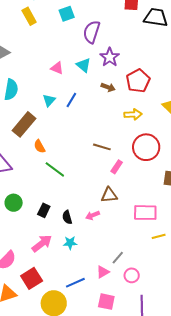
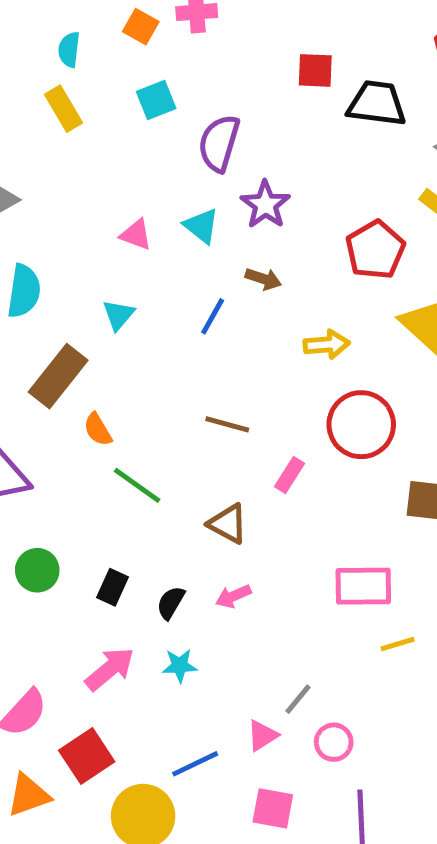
red pentagon: (138, 81) -> (375, 250), moved
blue line: (71, 100) -> (213, 316), moved
brown line: (102, 147) -> (227, 424), moved
brown triangle: (109, 195) -> (228, 524), moved, turned 36
black semicircle: (67, 217) -> (171, 603), turned 48

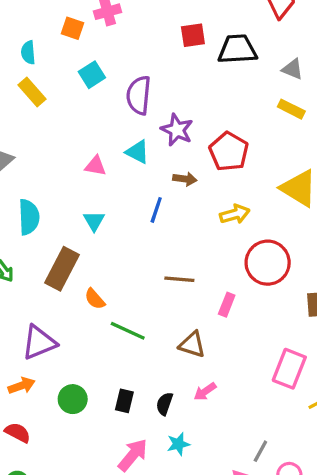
red pentagon: (375, 250) -> (229, 152), moved
pink rectangle: (363, 586) -> (289, 369), turned -57

